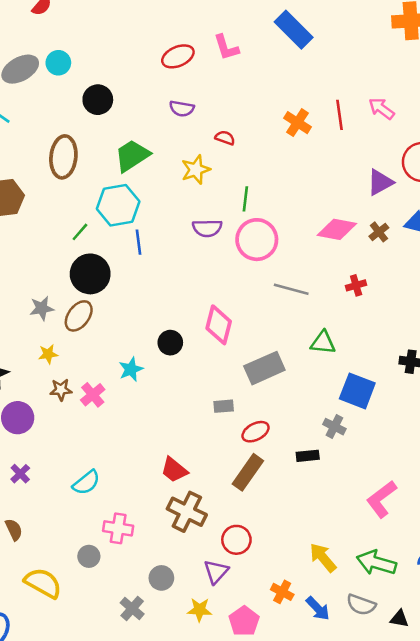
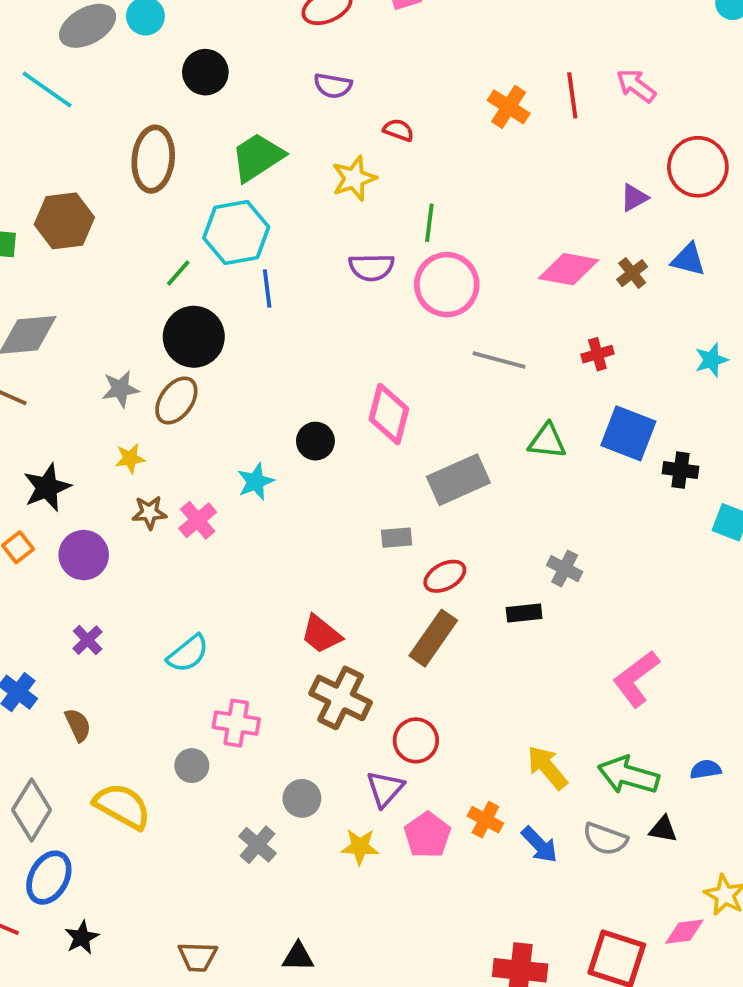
purple triangle: (380, 182) -> (634, 198), size x0.7
blue square: (357, 391) -> (628, 433), moved
black triangle: (399, 619) -> (663, 829), moved
pink pentagon: (244, 621) -> (427, 835), moved

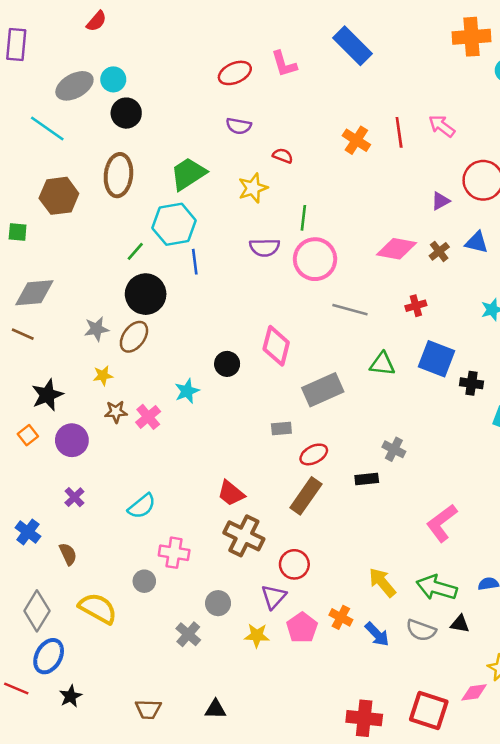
black circle: (205, 72) -> (126, 113), moved
brown hexagon: (64, 221) -> (59, 196), moved

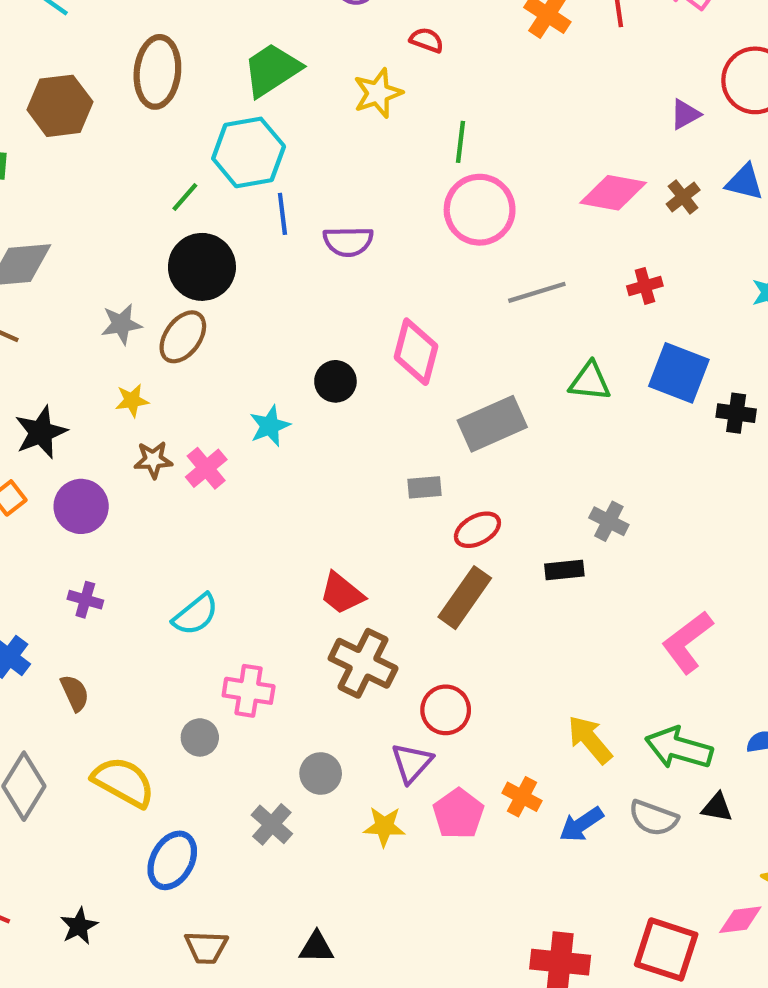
purple semicircle: (265, 248) -> (348, 241), moved
gray line: (350, 310) -> (537, 292), turned -32
purple cross: (74, 497) -> (85, 600), turned -30
blue arrow: (377, 634) -> (581, 824), turned 100
blue ellipse: (49, 656) -> (172, 860), moved

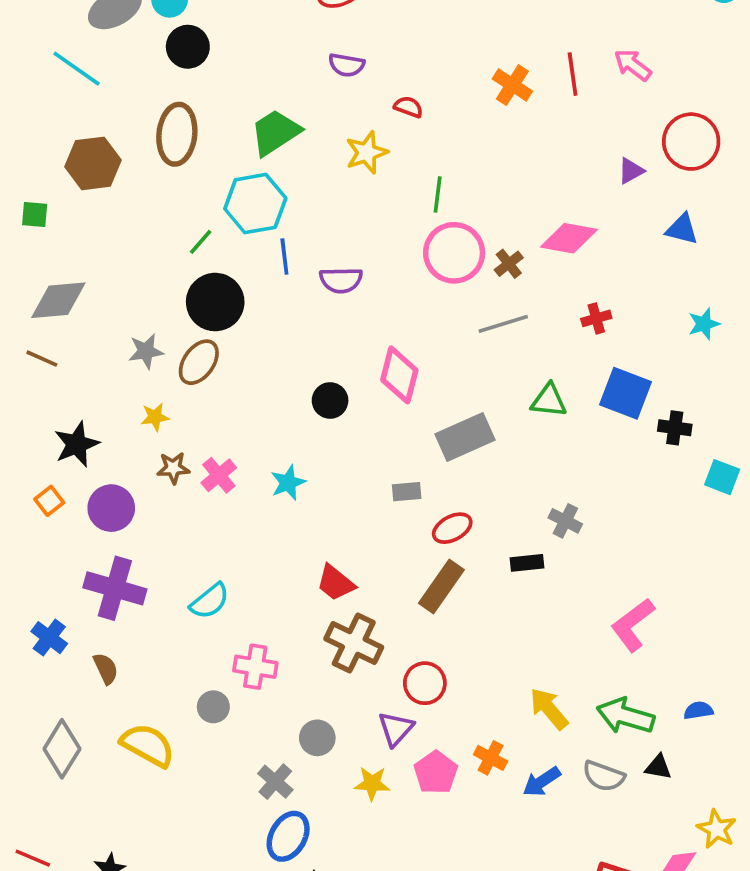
brown cross: (683, 197) -> (509, 264), moved
cyan star: (270, 426) -> (288, 483), moved
purple cross: (85, 600) -> (115, 588), size x2.0
blue ellipse: (172, 860) -> (288, 836), moved

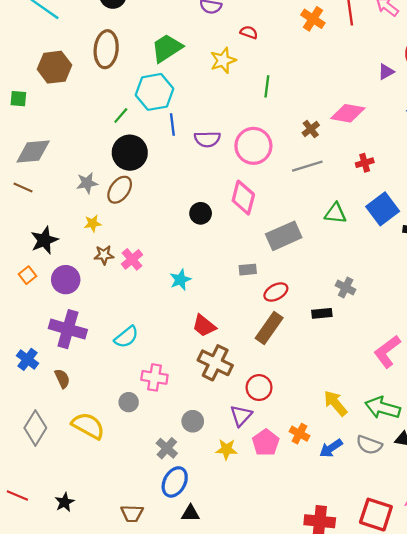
pink circle: (454, 253) -> (253, 146), moved
blue square: (625, 393) -> (383, 209), turned 32
cyan star: (288, 483) -> (180, 280), moved

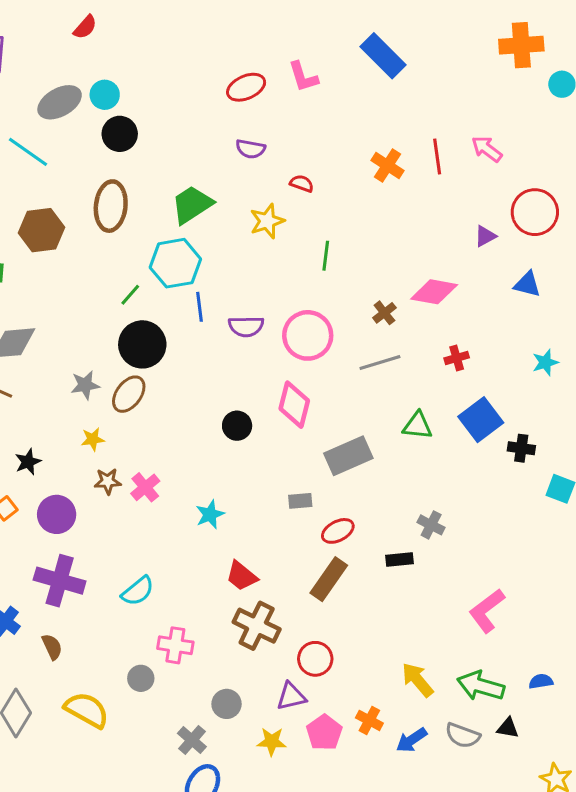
black star: (44, 240) -> (28, 462), size x0.7
purple triangle: (241, 416) -> (291, 696), turned 35

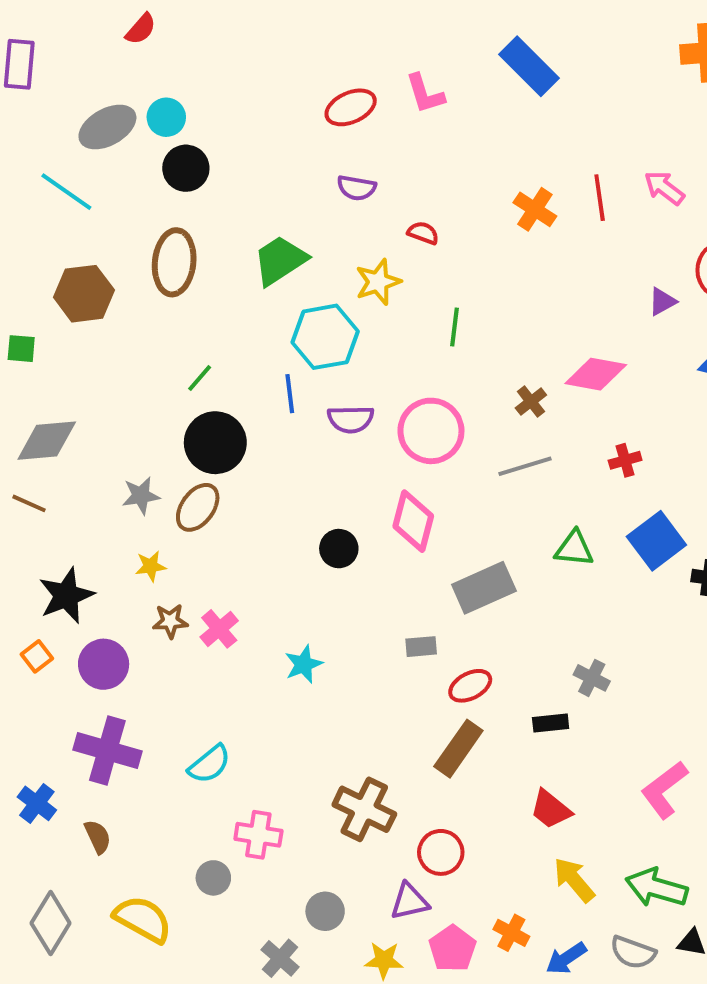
cyan hexagon: (175, 263) -> (325, 337), moved
black star: (28, 462) -> (66, 596), size x1.6
red trapezoid: (242, 576) -> (551, 809), moved

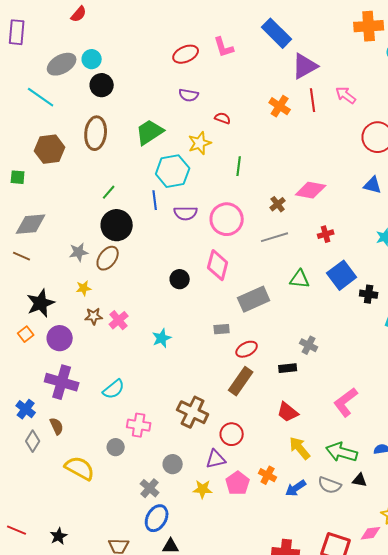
purple triangle: (662, 302) -> (305, 66), moved, size x1.8
gray diamond: (51, 923) -> (33, 441), moved, size x0.7

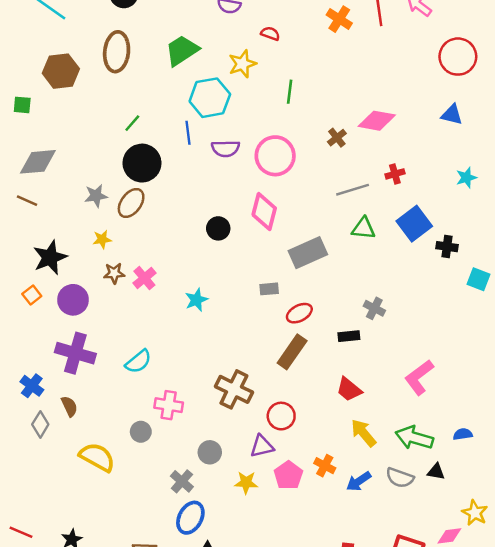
gray line: (275, 237) -> (353, 190), moved

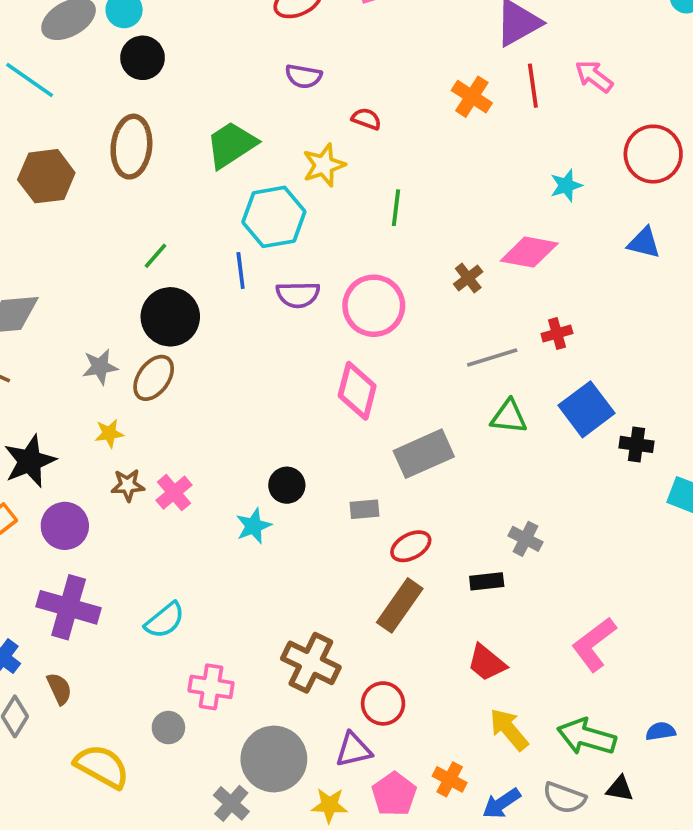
cyan star: (466, 178) -> (566, 185), moved
black circle: (218, 228) -> (287, 485), moved
gray circle: (210, 452) -> (274, 759), size x1.8

